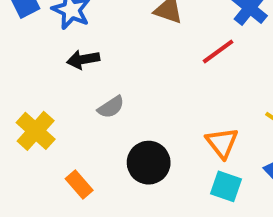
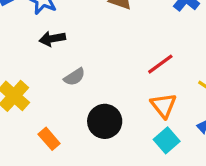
red line: (218, 52) -> (160, 64), moved
cyan square: (226, 186) -> (167, 140), turned 30

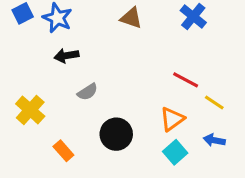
red line: (160, 64) -> (186, 80), moved, turned 64
orange triangle: (164, 105) -> (172, 119), turned 32

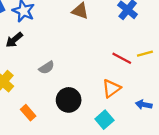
black arrow: (66, 56) -> (14, 40), moved, turned -30
yellow line: (214, 102) -> (145, 54), moved, turned -49
cyan square: (175, 152) -> (104, 120), moved

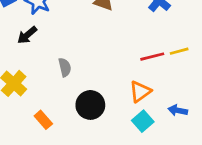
red line: (122, 58) -> (152, 57), turned -42
gray semicircle: (47, 68) -> (65, 67), turned -70
cyan square: (104, 120) -> (143, 121), moved

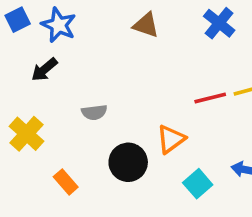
gray semicircle: (65, 67) -> (94, 112), turned 96
orange triangle: (140, 92) -> (171, 139), moved

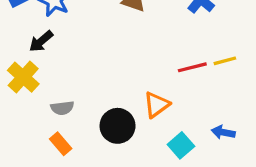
gray semicircle: (94, 112) -> (62, 108), moved
yellow cross: (27, 134) -> (23, 77), moved

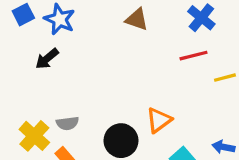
red line: (192, 67) -> (193, 56), moved
yellow cross: (23, 77) -> (34, 136), moved

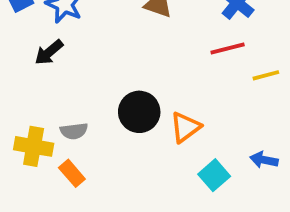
yellow cross: (34, 136) -> (34, 146), turned -32
black circle: (121, 141) -> (139, 112), moved

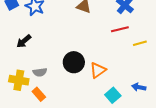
black arrow: (49, 52) -> (24, 41), moved

